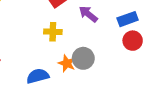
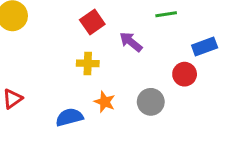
blue rectangle: (128, 19) -> (205, 47), moved
gray circle: (83, 58) -> (151, 102), moved

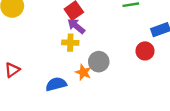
purple arrow: (131, 42) -> (76, 26), moved
gray circle: (151, 102) -> (99, 62), moved

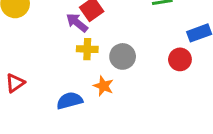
purple arrow: (76, 26) -> (77, 23), moved
gray circle: (99, 62) -> (123, 56), moved

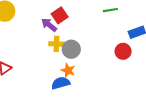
gray circle: (123, 56) -> (71, 49), moved
blue semicircle: (70, 101) -> (61, 83), moved

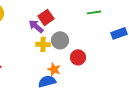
gray circle: (71, 49) -> (60, 40), moved
red circle: (123, 51) -> (78, 57), moved

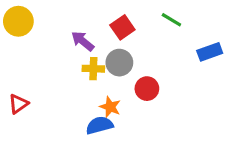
green line: (94, 12) -> (171, 20), turned 40
red square: (46, 17) -> (122, 27), moved

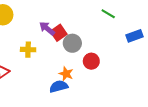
red square: (122, 27) -> (59, 33), moved
yellow cross: (93, 69) -> (28, 50), moved

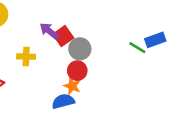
green line: (108, 14) -> (137, 48), moved
red circle: (91, 61) -> (77, 71), moved

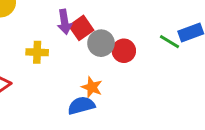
purple arrow: (49, 31) -> (65, 22), turned -138
red circle: (77, 71) -> (124, 51), moved

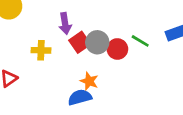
red square: (81, 28) -> (80, 42), moved
green line: (169, 42) -> (140, 41), moved

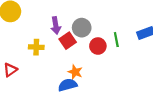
green line: (140, 41) -> (116, 40), turned 48
gray circle: (97, 42) -> (82, 28), moved

